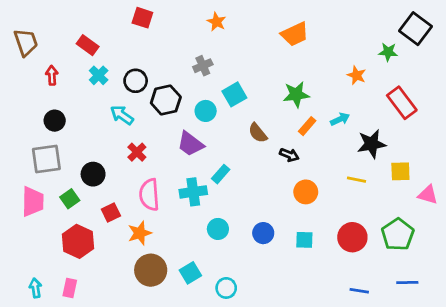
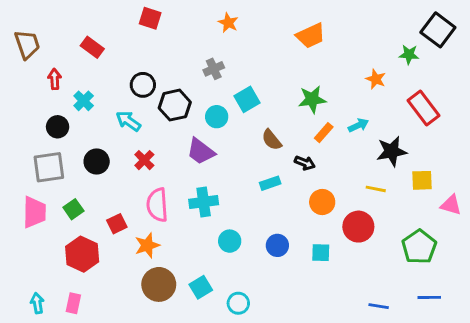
cyan cross: (99, 75) -> (84, 101), moved
black circle: (93, 174) -> (97, 162), moved
cyan rectangle: (221, 174) -> (270, 183), moved, turned 30
red circle: (352, 237) -> (358, 227), moved

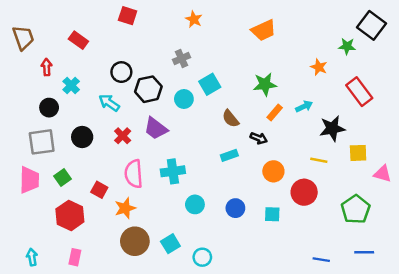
purple trapezoid: (201, 151) -> (156, 128), moved
red square: (117, 224) -> (99, 190), turned -35
pink rectangle: (73, 303) -> (75, 257), moved

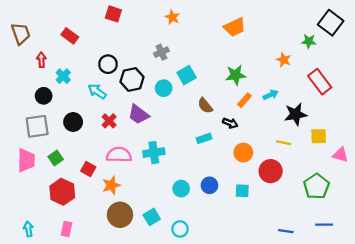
pink semicircle: (134, 174) -> (119, 155), turned 95
cyan circle: (195, 204) -> (181, 189), moved

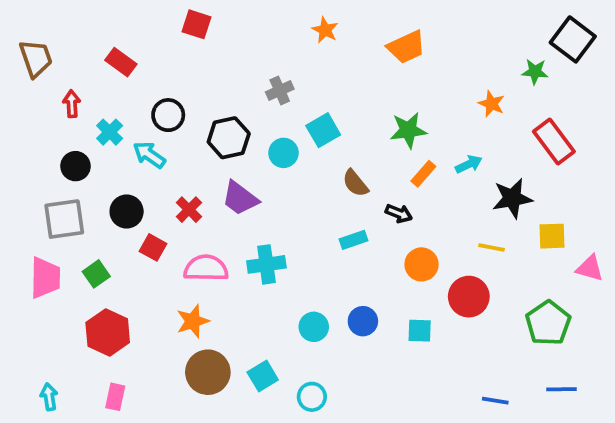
orange star: (172, 17) -> (325, 30), moved
black circle: (108, 64) -> (168, 115), moved
cyan arrow: (97, 91) -> (149, 155), moved
red square: (88, 169) -> (153, 247), moved

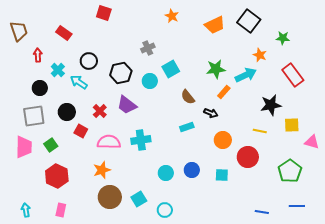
black square: (573, 39) -> (249, 21), moved
cyan arrow: (469, 164) -> (246, 75), moved, size x1.5

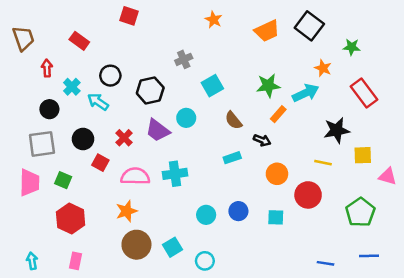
cyan circle: (150, 81) -> (186, 118), moved
green square: (51, 145) -> (63, 180), turned -32

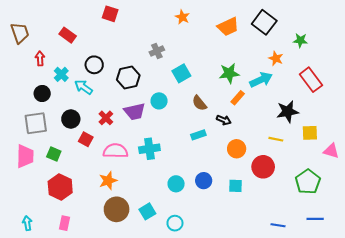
purple trapezoid: (158, 130) -> (135, 112), turned -50

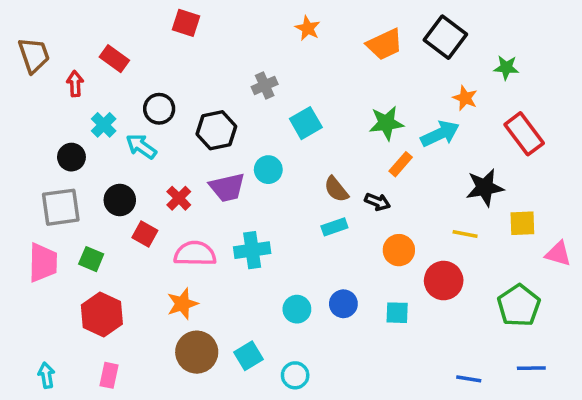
red arrow: (40, 58) -> (75, 84), moved
brown semicircle: (199, 103) -> (336, 189), moved

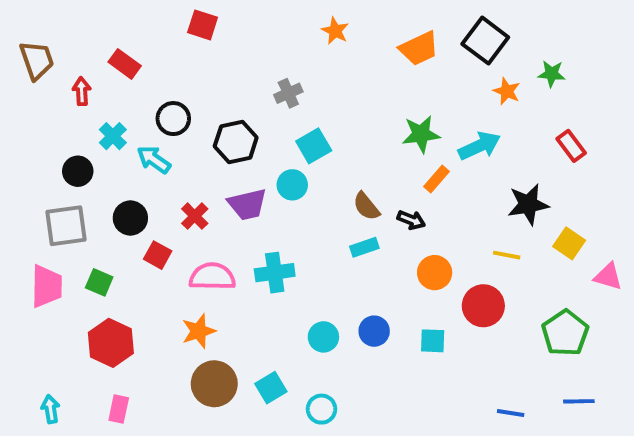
orange star: (465, 98) -> (507, 91), moved
cyan square: (306, 123) -> (314, 146), moved
red rectangle: (524, 134) -> (571, 146), size x0.7
yellow square: (522, 223) -> (569, 243), turned 36

